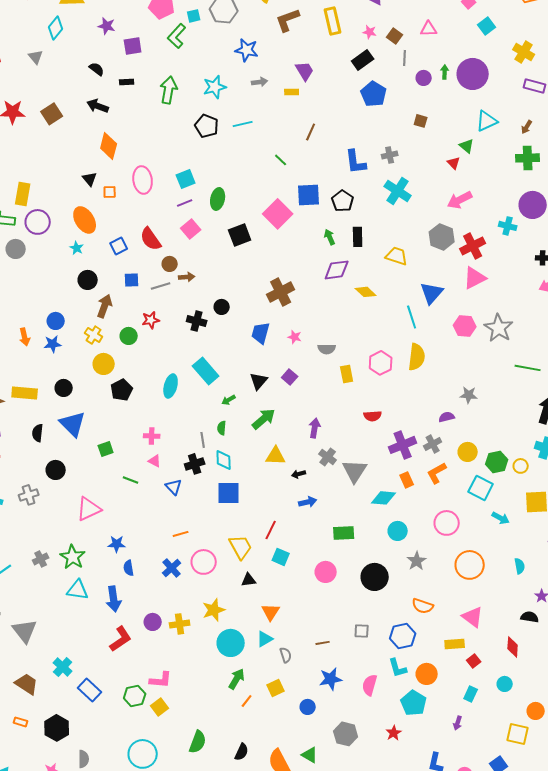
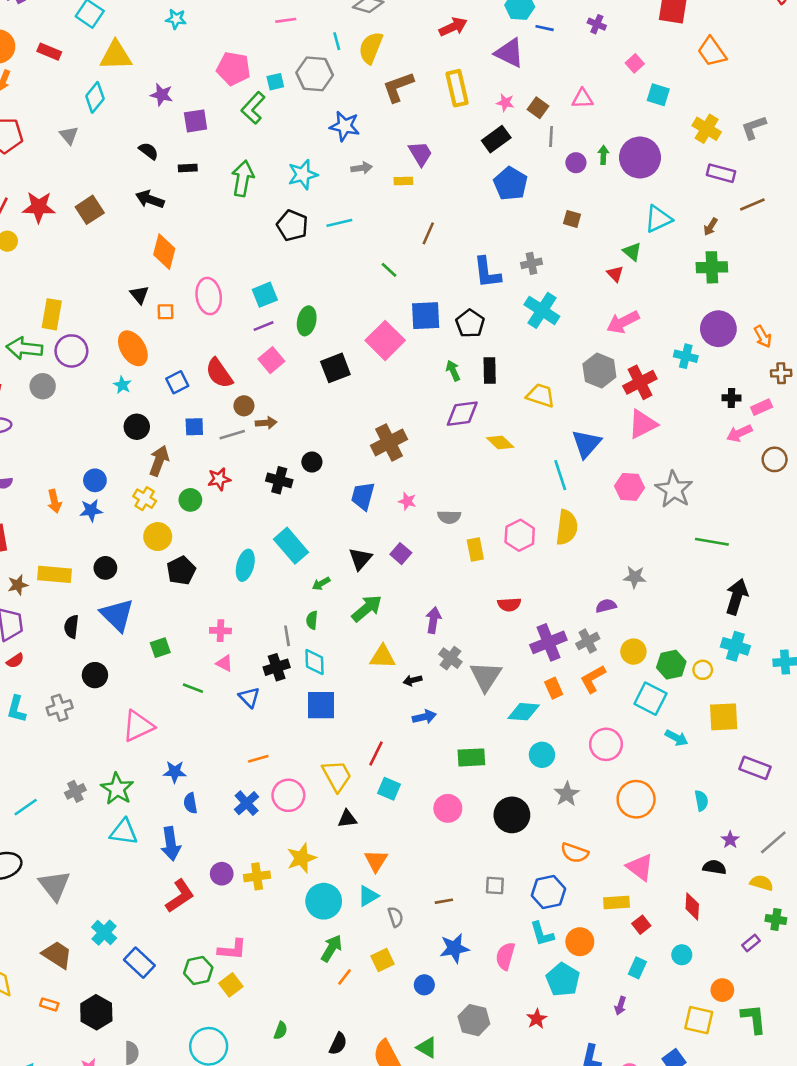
cyan square: (487, 26) -> (658, 95), turned -36
green semicircle: (198, 742) -> (281, 1031), size x0.6

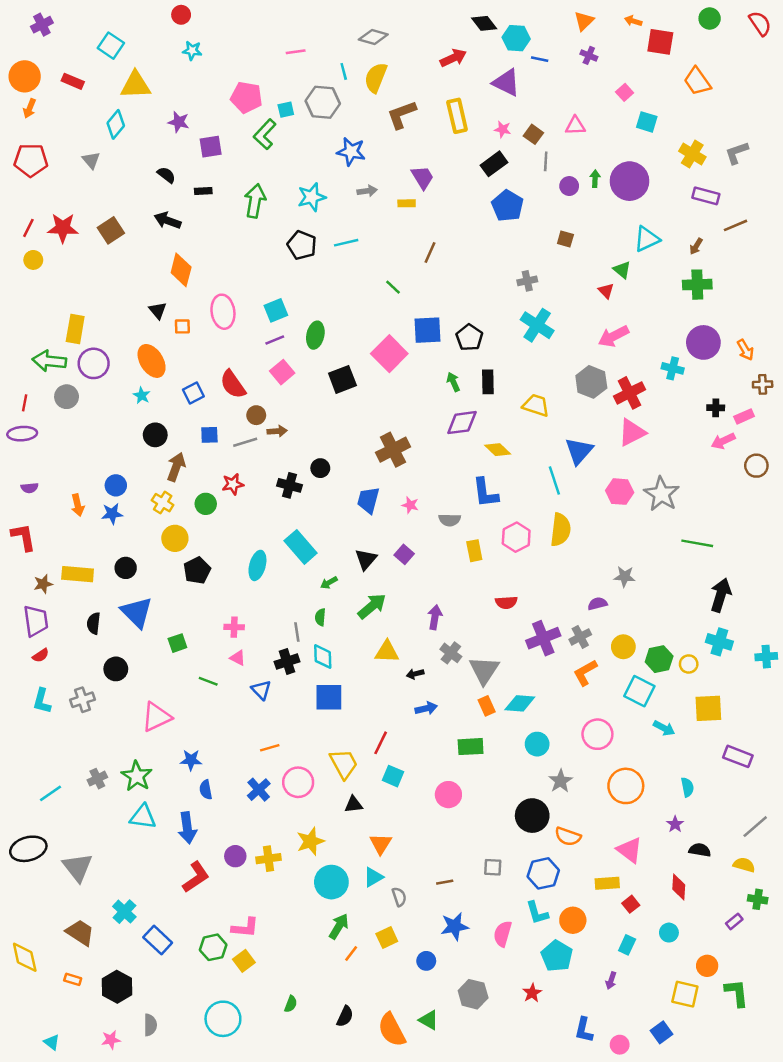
blue L-shape: (487, 273) -> (485, 493), moved
orange rectangle: (554, 688) -> (487, 706), moved
black circle: (512, 815) -> (532, 816), moved
purple star: (730, 840) -> (675, 824), moved

